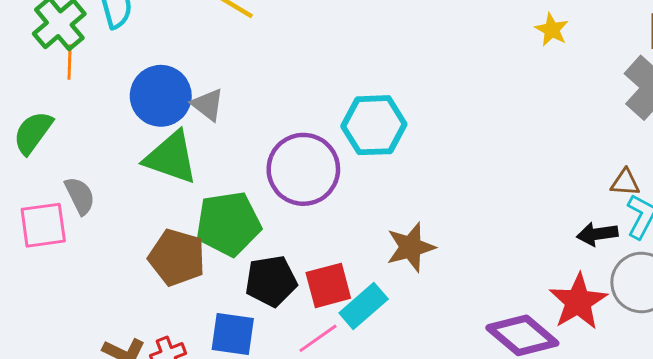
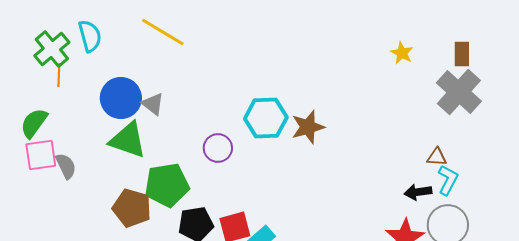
yellow star: (552, 30) -> (402, 53), moved
purple circle: (303, 169) -> (218, 148), size x0.6
pink square: (43, 225) -> (41, 155), moved
brown star: (411, 247) -> (308, 127), moved

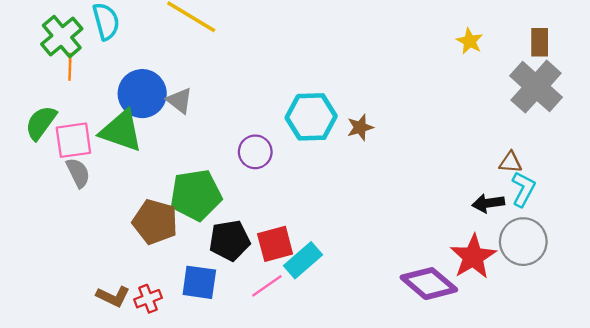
brown star: (308, 127) -> (360, 127), size x0.7
green triangle: (128, 140) -> (121, 131), moved
pink square: (41, 155) -> (73, 140), moved

